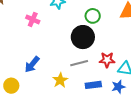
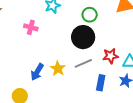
yellow star: (60, 80) -> (58, 69), moved
blue rectangle: (93, 85) -> (101, 83), turned -63

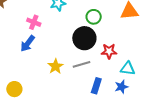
red star: (110, 56) -> (109, 51), moved
blue arrow: (37, 72) -> (28, 43), moved

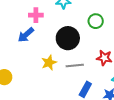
pink cross: (34, 22) -> (36, 15), turned -32
black circle: (84, 38) -> (68, 38), moved

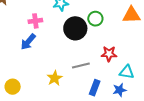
black circle: (68, 38) -> (75, 28), moved
yellow star: (49, 63) -> (55, 78), moved

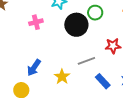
blue arrow: (28, 42) -> (34, 68), moved
blue rectangle: (95, 88) -> (103, 81), turned -56

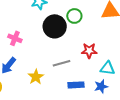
pink cross: (36, 22) -> (15, 38), moved, turned 32
blue rectangle: (103, 81) -> (76, 85), turned -56

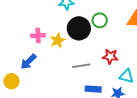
pink cross: (15, 38) -> (38, 36), turned -32
yellow star: (36, 77) -> (58, 40), moved

